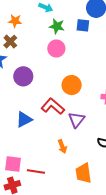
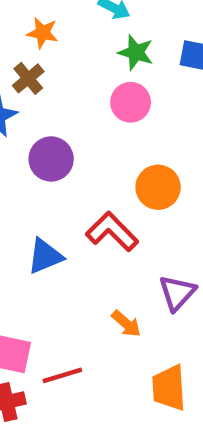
purple triangle: (76, 120) -> (177, 293), moved
orange arrow: (62, 146) -> (126, 324), turned -32
red line: (36, 172) -> (62, 375), turned -30

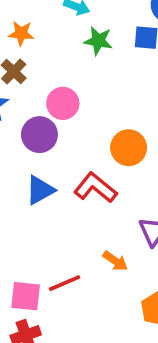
pink circle: (131, 102) -> (63, 103), moved
blue triangle: (45, 256) -> (40, 190), moved
red line: (62, 375) -> (65, 283), moved

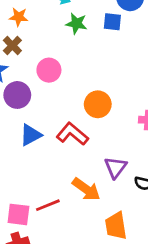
purple circle: (39, 135) -> (17, 95), moved
orange arrow: (115, 261) -> (86, 189), size x1.5

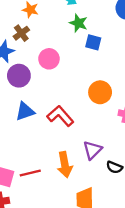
blue square: (112, 22) -> (93, 42), moved
orange circle: (98, 104) -> (100, 92), moved
orange arrow: (86, 189) -> (65, 165), turned 35

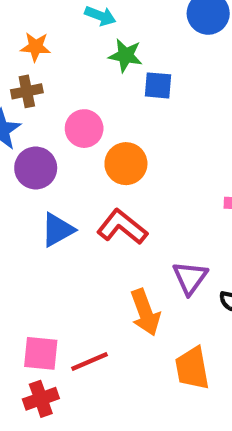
brown cross: (21, 33) -> (27, 91), turned 35
orange circle: (100, 92) -> (126, 164), moved
red line: (30, 173) -> (90, 361), moved

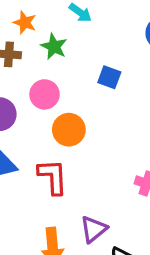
green star: (126, 55) -> (54, 47), moved
red L-shape: (122, 227) -> (53, 177), turned 33

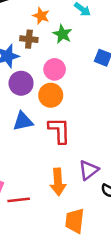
orange circle: (69, 130) -> (51, 95), moved

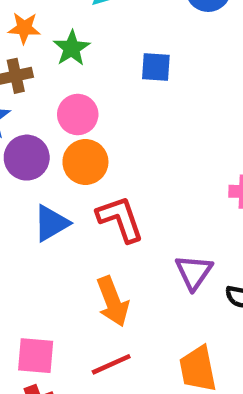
green star: (62, 34) -> (72, 48), turned 30
orange arrow: (58, 182) -> (113, 301), moved
red line: (19, 200) -> (111, 364), moved

